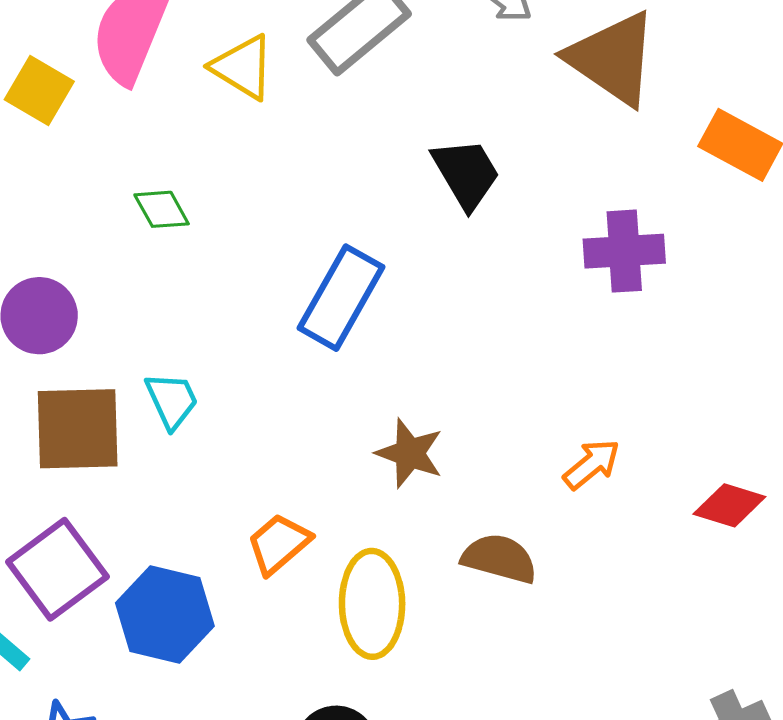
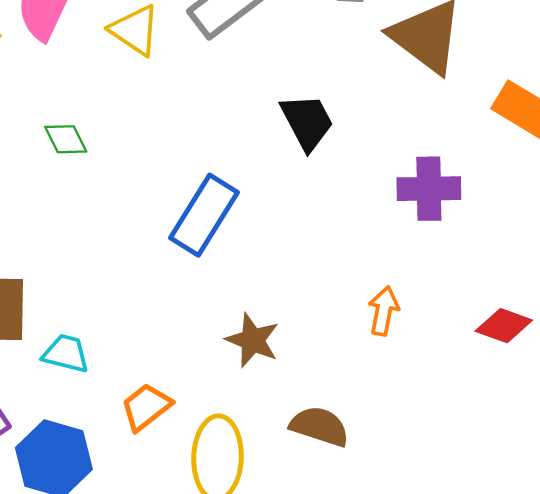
cyan trapezoid: (172, 400) -> (66, 353), moved, turned -54
orange arrow: (592, 464) -> (384, 311), moved, turned -42
red diamond: (729, 505) -> (504, 326), moved

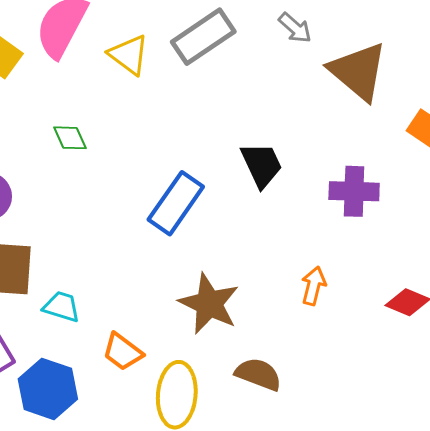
black trapezoid: (307, 122) -> (262, 165), moved
brown star: (253, 340) -> (209, 304), size x1.4
orange trapezoid: (146, 407) -> (123, 352), turned -108

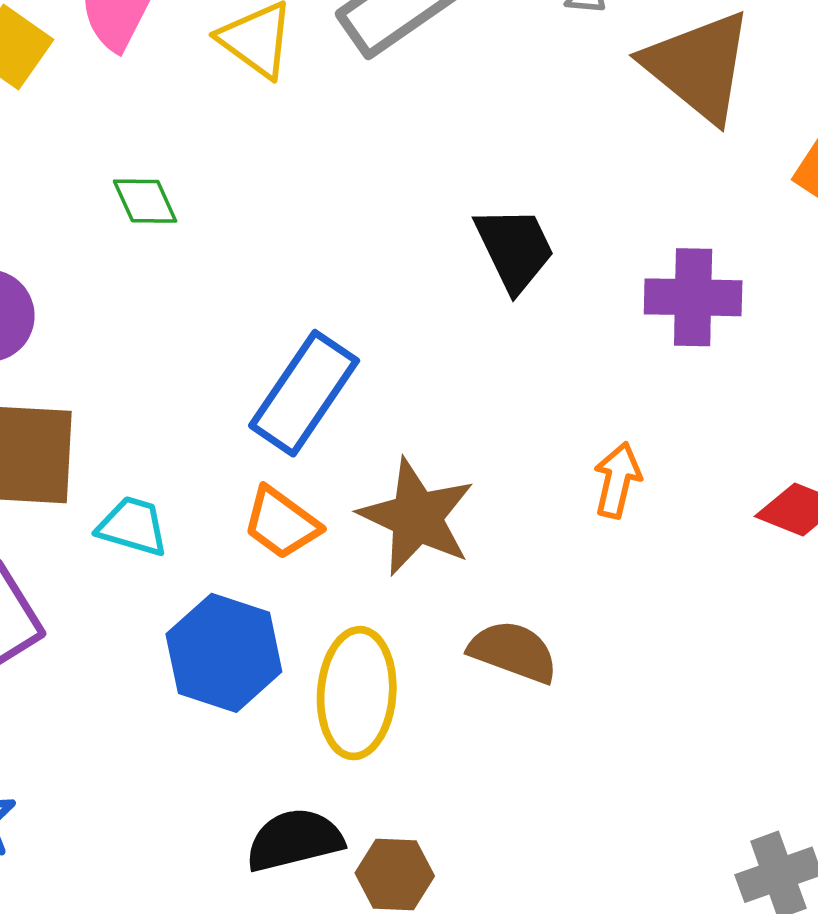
blue rectangle: (176, 203) -> (304, 393), moved
orange trapezoid: (123, 352) -> (281, 523), moved
blue hexagon: (48, 389) -> (224, 653), moved

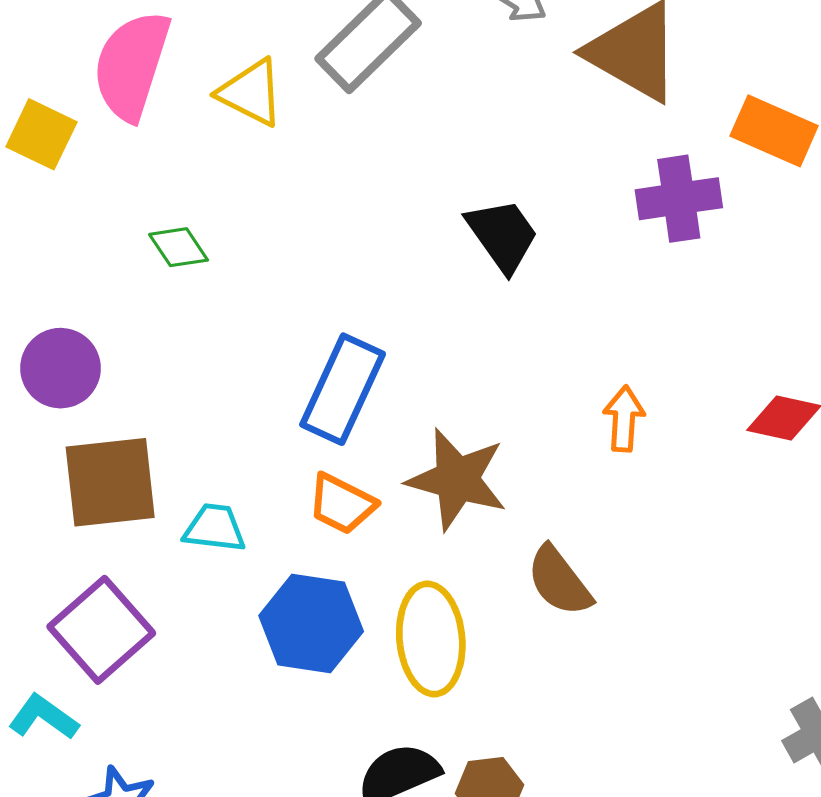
purple cross: (693, 297) -> (679, 199), moved
brown semicircle: (513, 652) -> (559, 581), turned -138

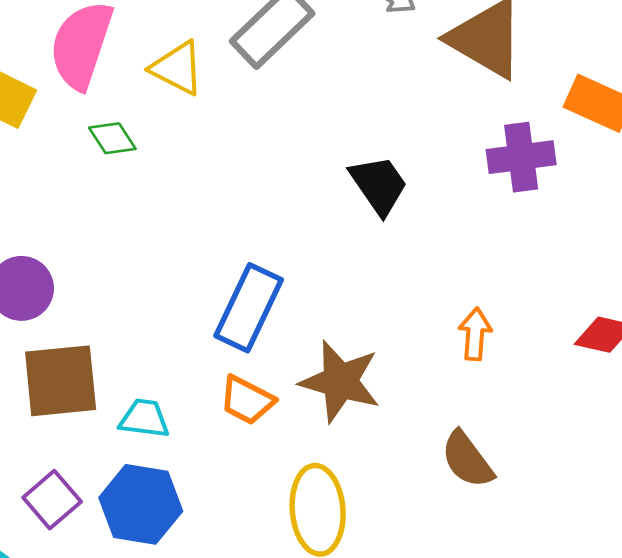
green diamond: (179, 247) -> (112, 138), moved
brown semicircle: (559, 581) -> (467, 460), moved
blue hexagon: (311, 624) -> (141, 504), moved
purple square: (101, 630) -> (52, 500), size x0.7

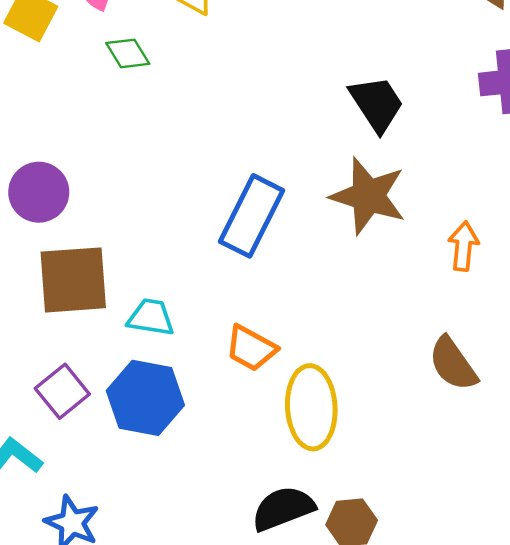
brown star: (340, 381) -> (368, 196), moved
orange trapezoid: (247, 400) -> (251, 348), moved

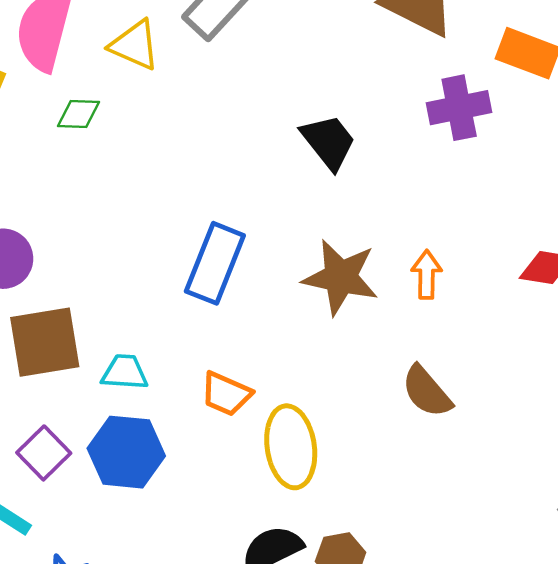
green diamond: (128, 53) -> (79, 114), turned -51
brown star: (368, 196) -> (341, 277), moved

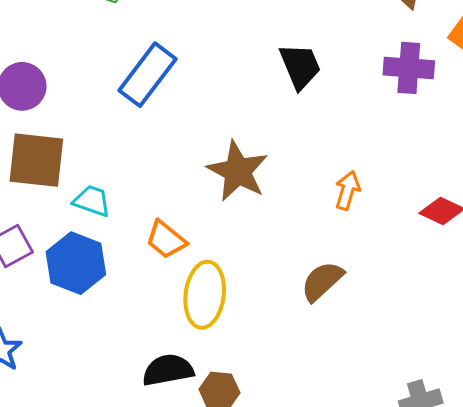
blue rectangle: (215, 263) -> (148, 75), moved
brown star: (341, 277) -> (238, 171), moved
brown semicircle: (427, 391) -> (322, 281), turned 72

